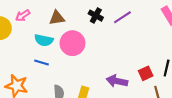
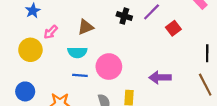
pink circle: (72, 43) -> (109, 67), moved
red square: (146, 73) -> (173, 28), moved

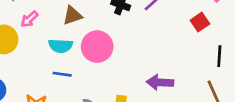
red square: (173, 28) -> (200, 22), moved
pink circle: (109, 67) -> (97, 47), moved

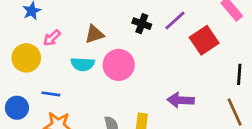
red square: (200, 22) -> (204, 40), moved, size x1.5
blue line: (62, 74) -> (51, 94), moved

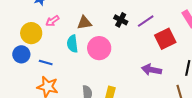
cyan semicircle: (83, 64) -> (72, 44), turned 72
purple arrow: (181, 100) -> (151, 70), moved
blue circle: (17, 108) -> (21, 54), moved

